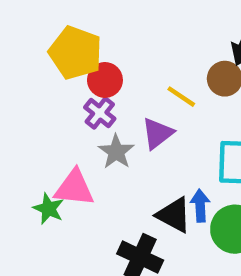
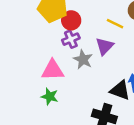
purple cross: (100, 113) -> (71, 39), turned 36
pink triangle: (74, 188) -> (53, 70), moved

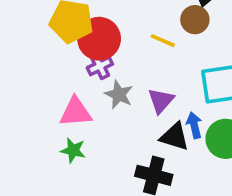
red circle: (71, 20) -> (99, 39), size x1.5
purple triangle: (105, 46) -> (161, 101), moved

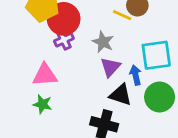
yellow line: (163, 41) -> (122, 15), moved
gray star: (119, 95) -> (103, 42), moved
blue arrow: (194, 125) -> (136, 75), moved

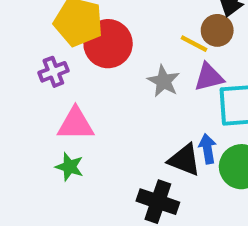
purple cross: (64, 40) -> (53, 72), moved
purple triangle: (110, 67) -> (209, 77), moved, turned 30
blue arrow: (136, 75) -> (207, 149), moved

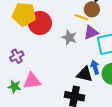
purple cross: (53, 72) -> (17, 56), moved
pink triangle: (76, 124) -> (32, 81), moved
green star: (69, 167) -> (14, 87), moved

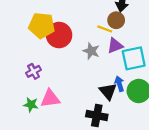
black triangle: (85, 74) -> (108, 91), turned 36

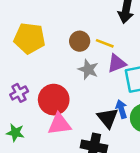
brown circle: (116, 20) -> (80, 41), moved
red circle: (59, 35) -> (54, 100), moved
pink triangle: (50, 99) -> (59, 124), moved

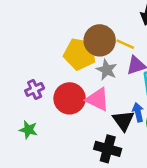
yellow pentagon: (29, 38) -> (80, 54), moved
brown circle: (80, 41) -> (100, 40), size x1.5
pink triangle: (59, 124) -> (98, 99), moved, turned 30

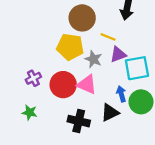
brown circle: (100, 40) -> (82, 18), moved
black triangle: (123, 121) -> (110, 113), moved, turned 42
black cross: (108, 149) -> (79, 121), moved

